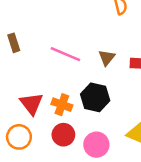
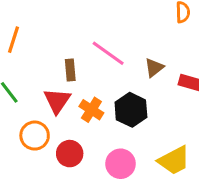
brown rectangle: (14, 43) -> (70, 70), moved
red circle: (63, 135) -> (70, 154), moved

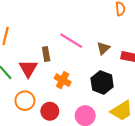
red triangle: (57, 101) -> (28, 68), moved
black hexagon: (131, 110) -> (102, 82), moved

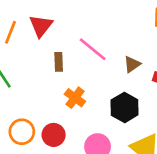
red triangle: (28, 68) -> (41, 26), moved
orange circle: (25, 101) -> (22, 132), moved

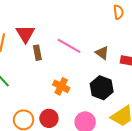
brown rectangle: (59, 62) -> (37, 53), moved
brown triangle: (132, 64) -> (102, 53), turned -40

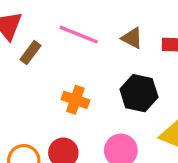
brown rectangle: (37, 53) -> (30, 52), turned 56

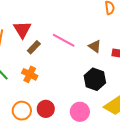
orange cross: (75, 100) -> (30, 74), moved

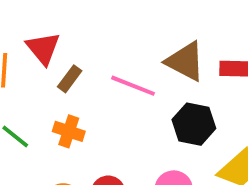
pink line: (64, 40) -> (133, 86), moved
brown triangle: (95, 46) -> (185, 61), size x1.6

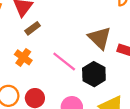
pink line: (133, 86) -> (64, 61), moved

